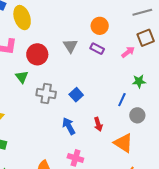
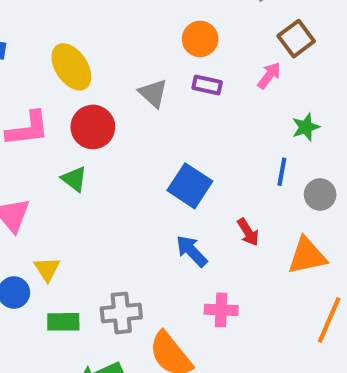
yellow ellipse: (22, 18) -> (71, 67), moved
gray cross: (46, 94) -> (121, 313), moved
blue square: (76, 95) -> (190, 186), size x1.5
orange triangle: (123, 143) -> (307, 256), turned -30

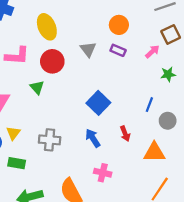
green star: (306, 127) -> (168, 74), moved
gray cross: (121, 313) -> (50, 140), moved

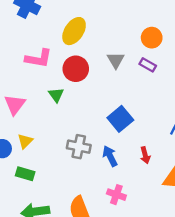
yellow ellipse: (47, 27) -> (74, 31), turned 50
gray cross: (50, 140) -> (79, 147), moved

